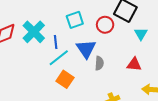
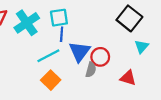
cyan square: (75, 20) -> (59, 18), moved
red circle: (105, 25) -> (100, 57), moved
blue line: (56, 42) -> (62, 34), moved

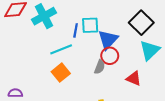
cyan square: (59, 18) -> (90, 25), moved
cyan triangle: (141, 47) -> (150, 50), size x1.5
blue triangle: (80, 52) -> (108, 40), moved

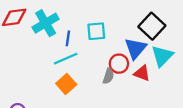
blue line: (76, 30) -> (68, 38), moved
blue triangle: (108, 40) -> (136, 48), moved
red triangle: (134, 78) -> (142, 73), moved

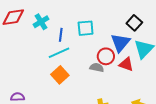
cyan cross: (46, 23) -> (41, 22), size x0.7
black square: (152, 26) -> (134, 23), size x0.7
gray semicircle: (108, 76) -> (97, 67), turned -96

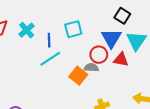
orange square: (60, 75) -> (78, 76), moved

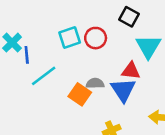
blue triangle: (111, 38) -> (123, 90), moved
blue line: (49, 40) -> (27, 55), moved
red circle: (99, 55) -> (96, 38), moved

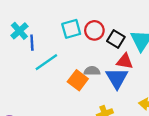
black square: (129, 17) -> (116, 39), moved

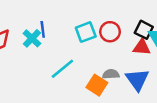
black square: (116, 39) -> (144, 30), moved
blue line: (32, 43) -> (43, 29), moved
red triangle: (125, 61) -> (142, 47), moved

